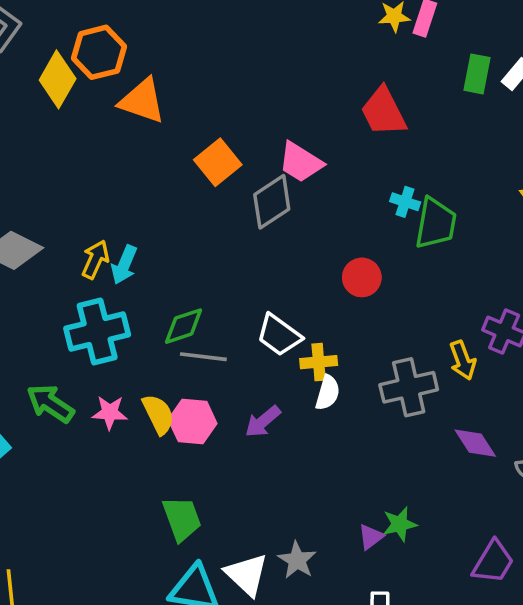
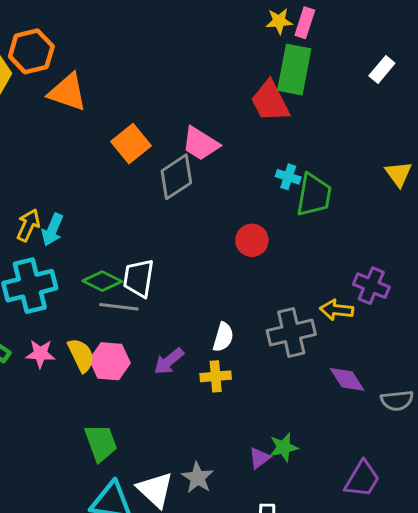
green rectangle: (477, 74) -> (294, 70), moved, size x1.5
green diamond: (184, 326) -> (102, 281), turned 45
white trapezoid: (279, 335) -> (139, 278), moved, turned 63
yellow arrow: (463, 360) -> (337, 310), turned 116
yellow cross: (319, 362) -> (216, 376), moved

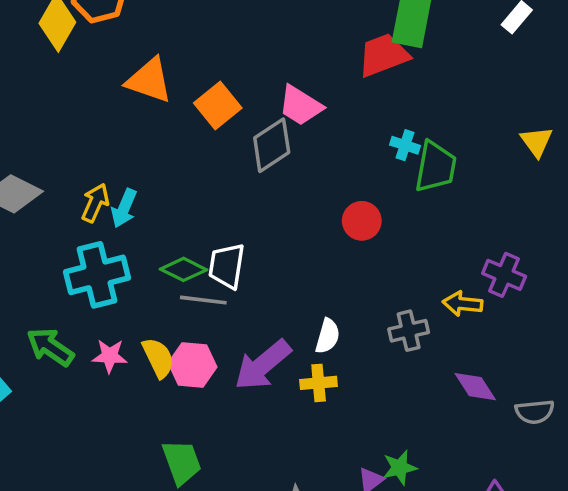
orange triangle: (68, 92) -> (149, 80), moved
red trapezoid: (270, 101) -> (383, 55), turned 96
gray cross: (291, 332) -> (409, 331), size x0.7
purple arrow: (169, 361) -> (263, 365), size x1.6

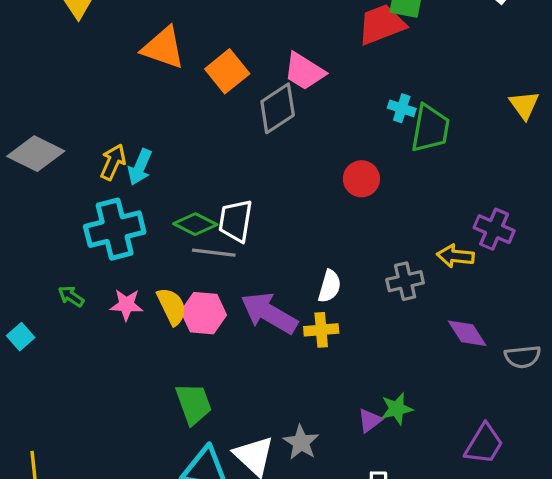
green arrow: (50, 347) -> (71, 296), size x0.6
purple arrow: (263, 365) -> (269, 313), turned 70

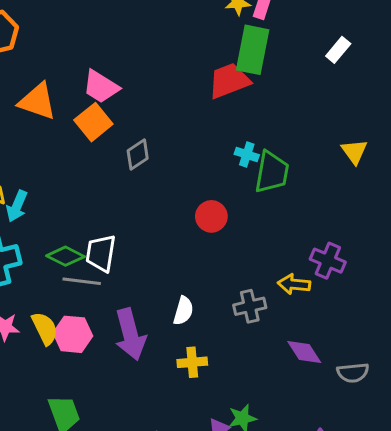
pink trapezoid: (304, 71) -> (101, 87), moved
gray diamond: (278, 108) -> (138, 154), size x0.7
purple arrow: (269, 313) -> (130, 334), turned -135
yellow cross: (321, 330) -> (192, 362), moved

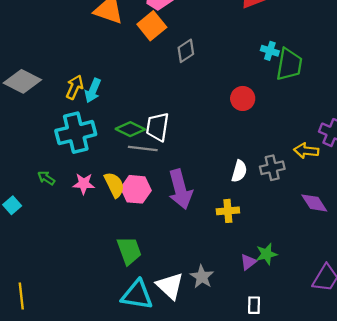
white semicircle: (183, 311) -> (239, 171), moved

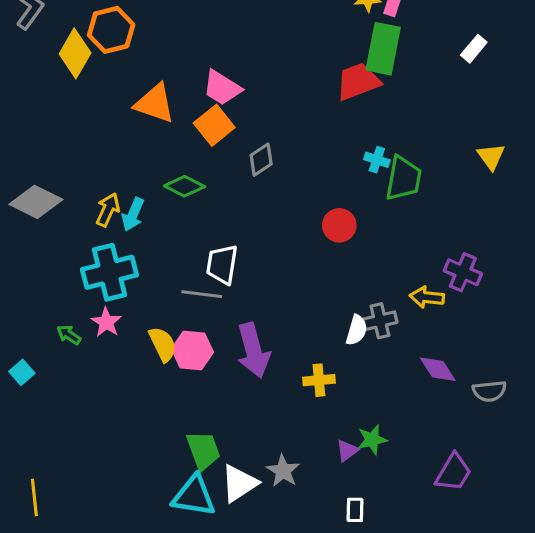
green diamond: (130, 129) -> (185, 186), moved
white semicircle: (239, 171) -> (357, 330), moved
pink star: (84, 184) -> (106, 322), moved, turned 30
green trapezoid: (129, 251) -> (203, 451), moved
white triangle: (170, 286) -> (239, 483), turned 44

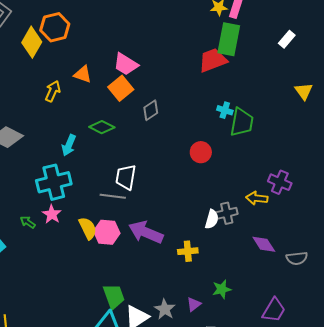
orange triangle: (155, 103) -> (83, 74), size x0.7
yellow triangle: (491, 157) -> (304, 91), moved
yellow arrow: (108, 210) -> (53, 91), moved
purple arrow: (253, 350) -> (146, 232), turned 128
purple triangle: (347, 451) -> (194, 304), moved

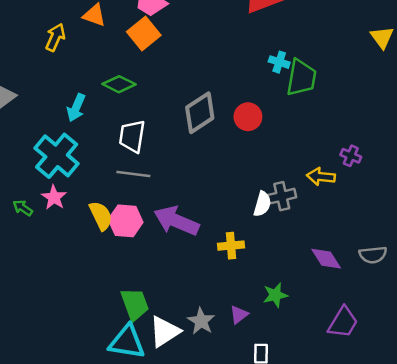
gray diamond: (151, 110) -> (200, 113), moved, size x1.5
white trapezoid: (126, 177) -> (132, 136), moved
cyan cross: (54, 182) -> (57, 156), turned -36
purple cross: (280, 182) -> (351, 156), size x0.7
purple diamond: (264, 244) -> (326, 259), moved

